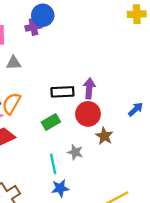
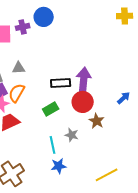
purple cross: (33, 27) -> (23, 27), moved
gray triangle: (14, 63) -> (19, 68), moved
purple arrow: (89, 88) -> (84, 80), size x1.4

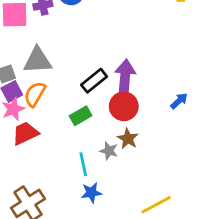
gray triangle: (19, 68) -> (37, 60), size x1.6
black rectangle: (61, 83) -> (94, 81), turned -36
brown star: (97, 121) -> (128, 139), moved

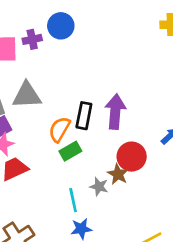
black rectangle: (94, 81) -> (84, 116), turned -40
orange semicircle: (35, 94) -> (59, 129), moved
red circle: (124, 106) -> (132, 157), moved

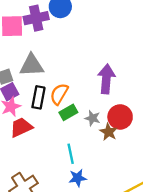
purple cross: (32, 39) -> (36, 18), size x1.5
black rectangle: (84, 116) -> (38, 97), moved
gray star: (99, 187) -> (92, 118), moved

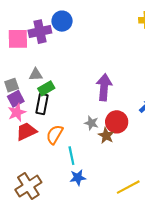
gray triangle: (32, 65) -> (36, 75), size x0.6
orange semicircle: (59, 94) -> (55, 135), moved
green rectangle: (68, 112) -> (46, 88), moved

